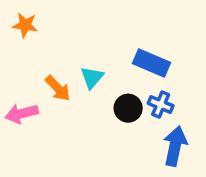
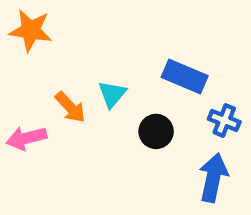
orange star: (25, 25) -> (31, 30), size x1.4
blue cross: (161, 105) -> (224, 120), moved

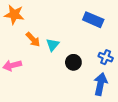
blue rectangle: (185, 76) -> (93, 20), moved
orange arrow: (70, 107) -> (33, 39), moved

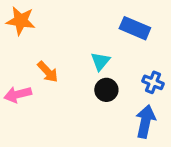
orange arrow: (33, 39) -> (48, 72), moved
cyan triangle: (53, 45) -> (100, 61), moved

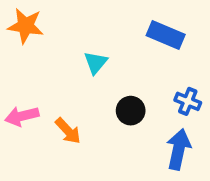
cyan triangle: (100, 61) -> (96, 63), moved
orange arrow: (48, 72) -> (68, 131), moved

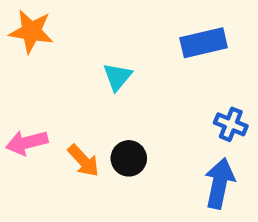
blue rectangle: (166, 35) -> (204, 43), turned -36
black circle: (131, 111) -> (129, 158), moved

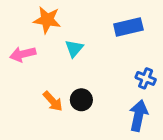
orange star: (31, 31) -> (47, 20), moved
pink arrow: (27, 142) -> (23, 54), moved

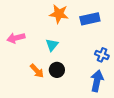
orange star: (47, 20) -> (59, 14), moved
cyan triangle: (74, 48) -> (52, 45), moved

